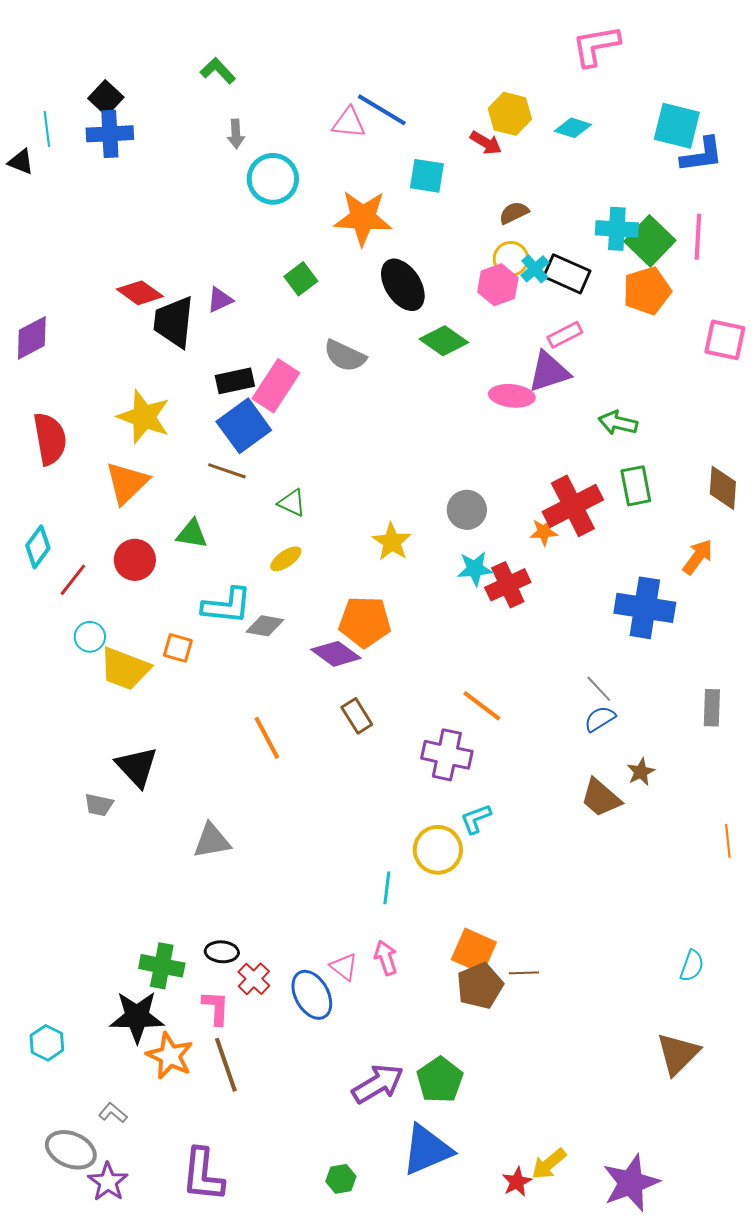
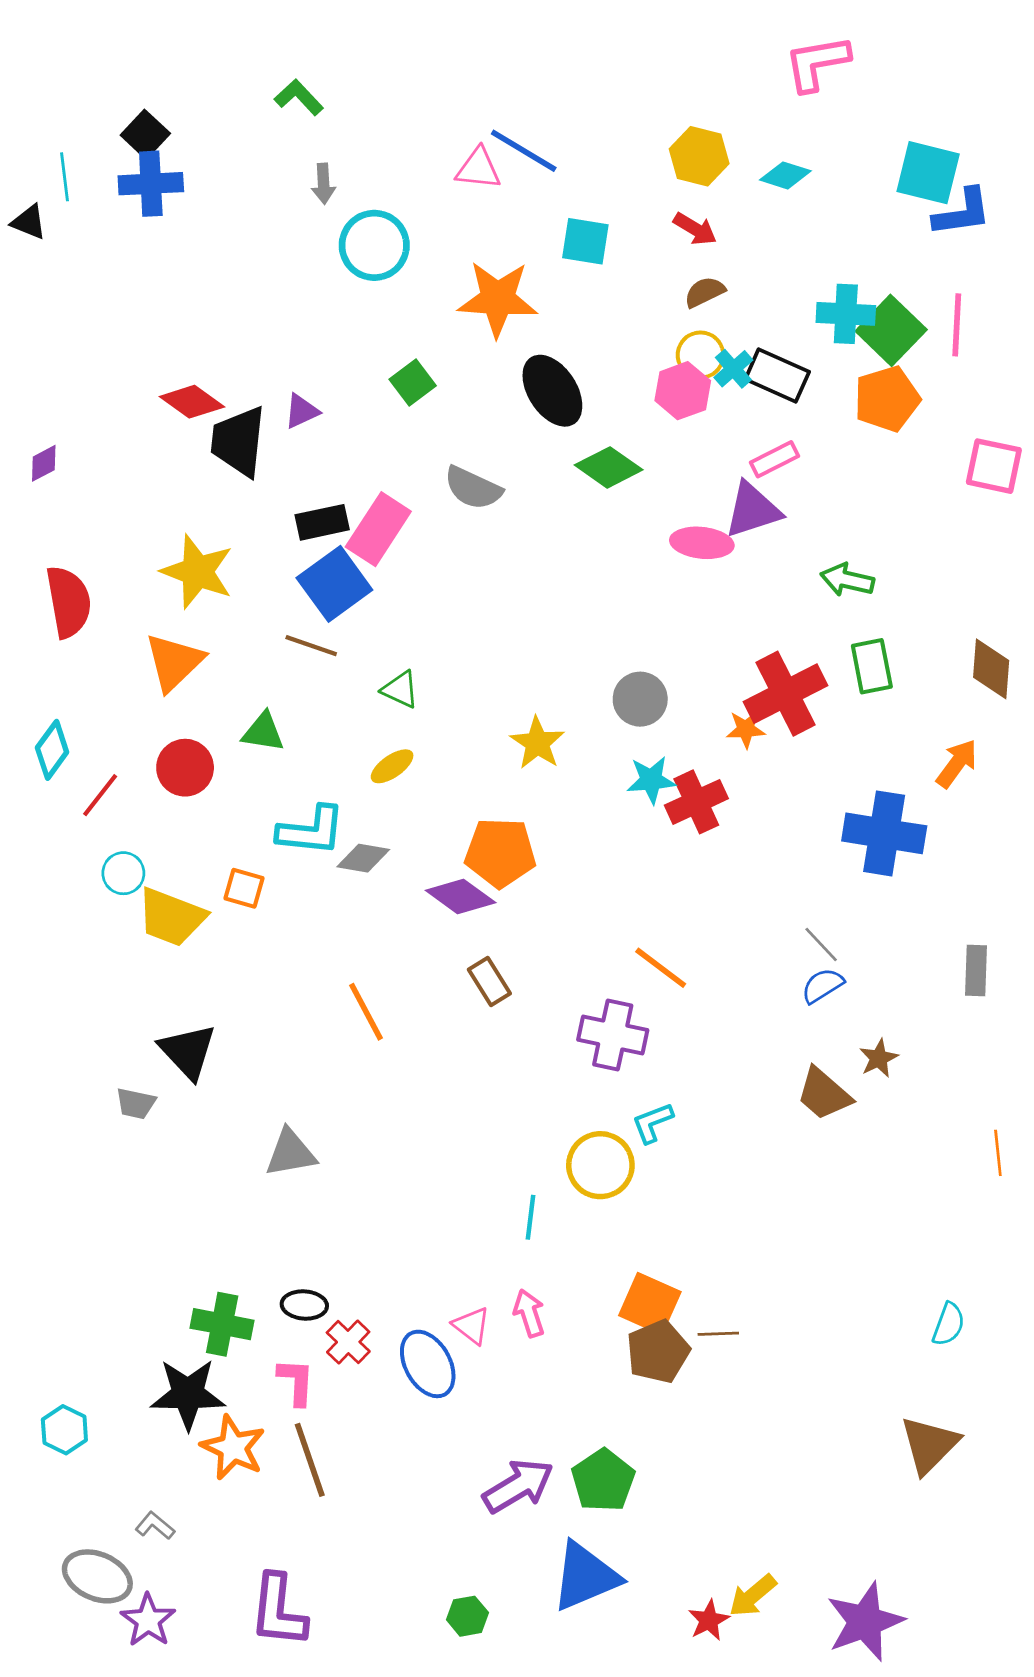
red arrow: (486, 143) -> (695, 229), moved
purple diamond: (32, 338) -> (44, 463), size x0.6

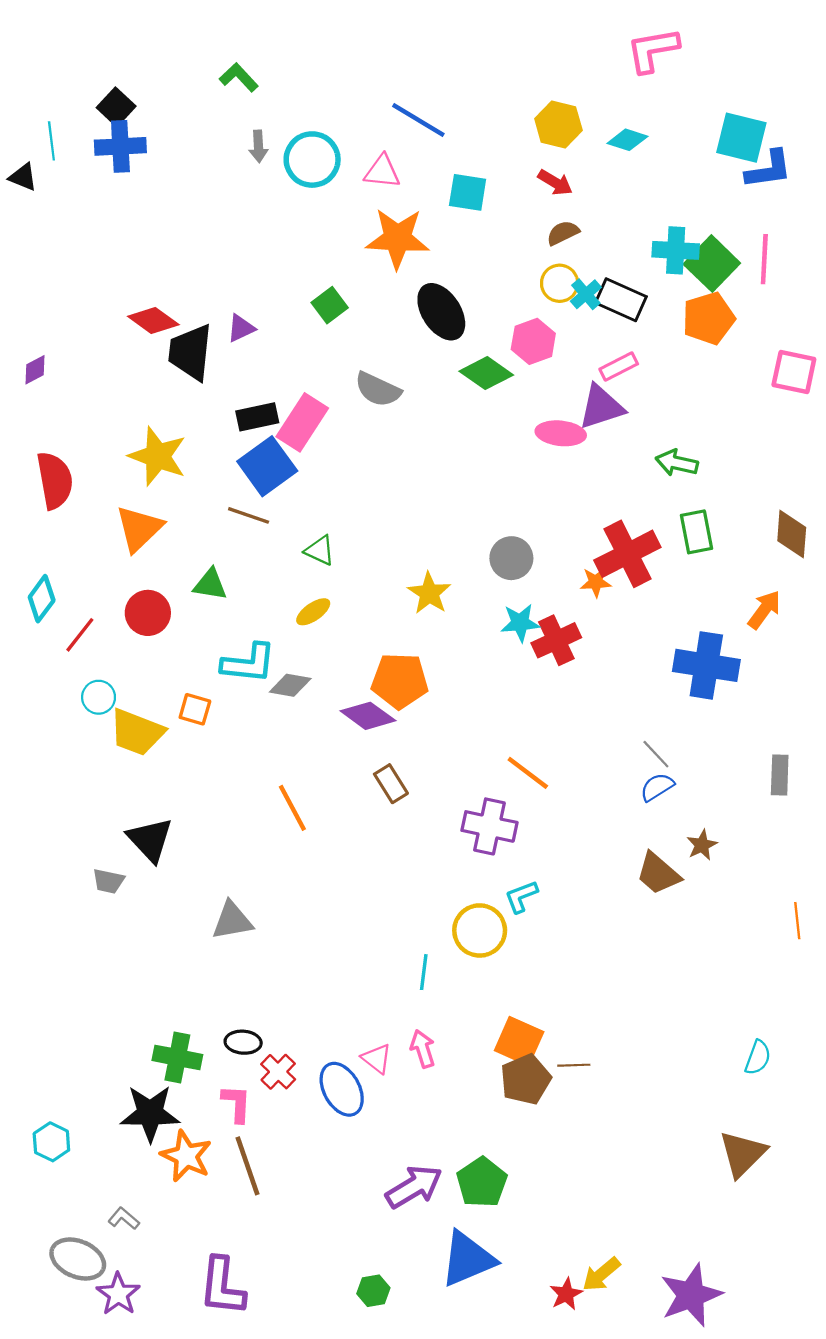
pink triangle: (478, 169) -> (382, 172), moved
cyan circle: (374, 245) -> (312, 160), moved
pink hexagon: (683, 391) -> (533, 341), moved

